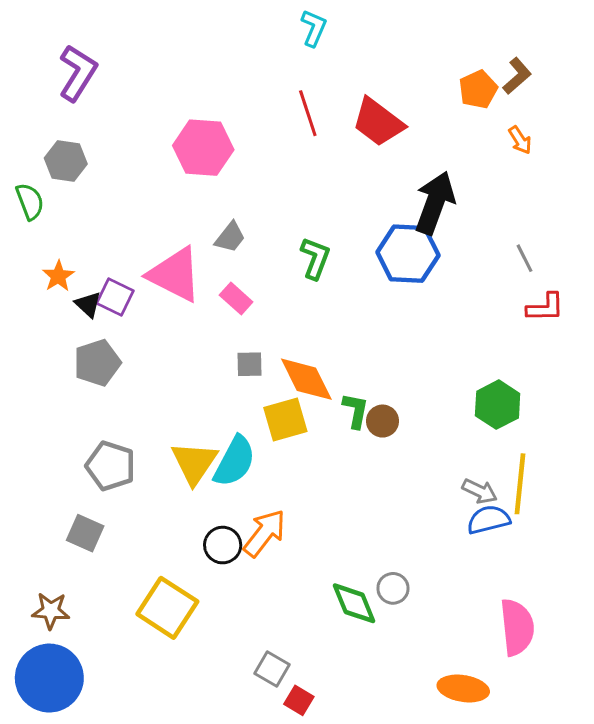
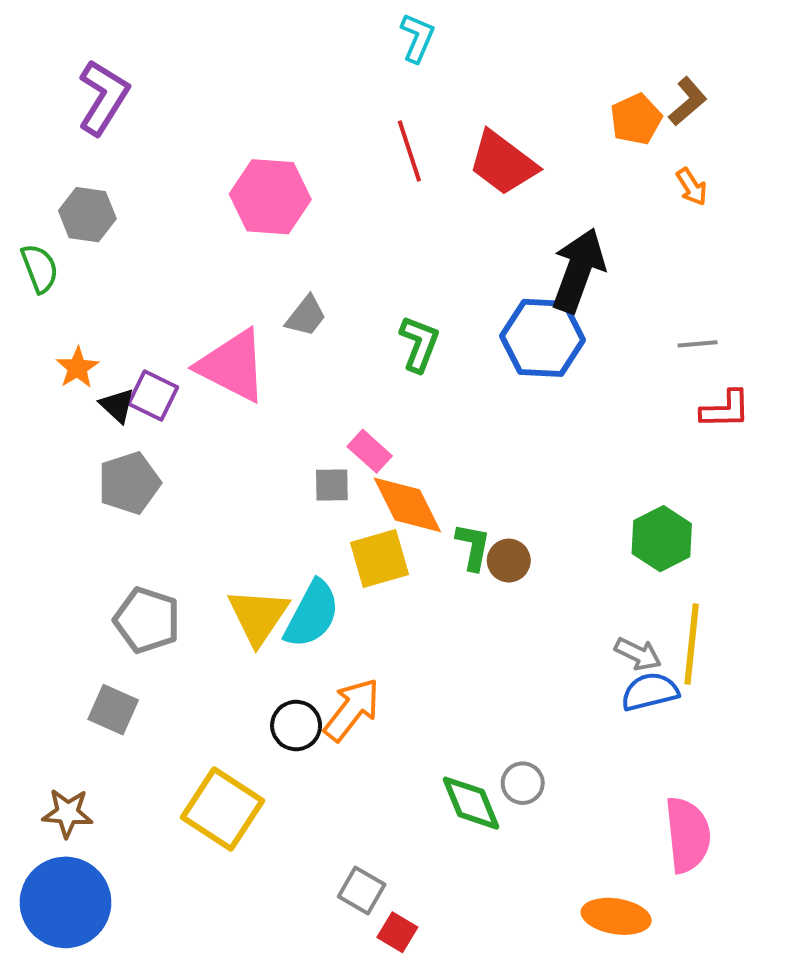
gray line: (524, 258) -> (698, 344), turned -68
pink rectangle: (236, 298) -> (370, 451), moved

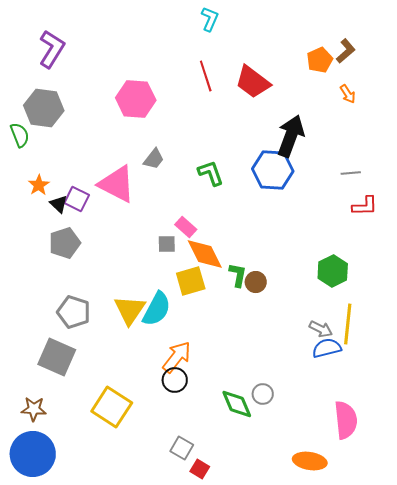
gray hexagon: (87, 215) -> (44, 108), size x1.4
green L-shape: (419, 344) -> (211, 173), turned -40
gray square: (113, 710) -> (57, 357), size x1.5
black circle: (296, 726) -> (175, 380), moved

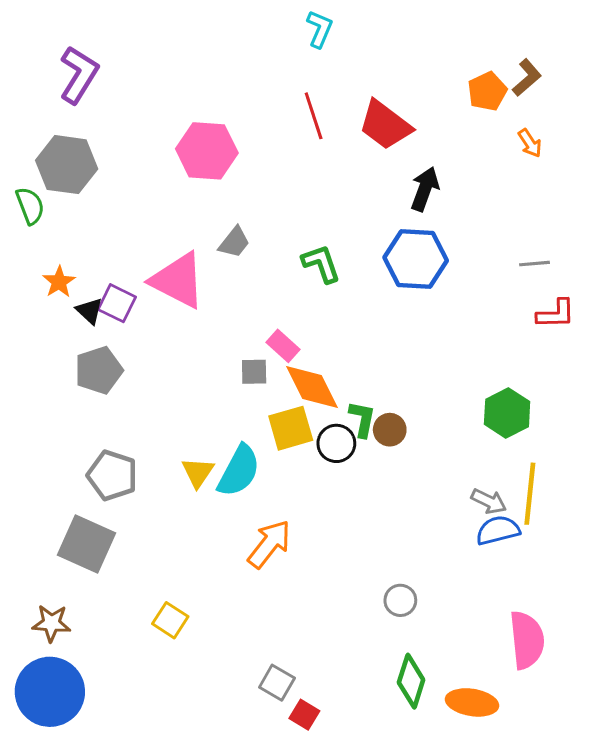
black arrow: (291, 136) -> (425, 189), moved, size x0.7
yellow triangle: (130, 310) -> (198, 472), size x0.7
black circle: (175, 380) -> (336, 443), moved
green diamond: (237, 404) -> (411, 681), moved, turned 40
yellow square: (112, 407) -> (170, 620), size x0.6

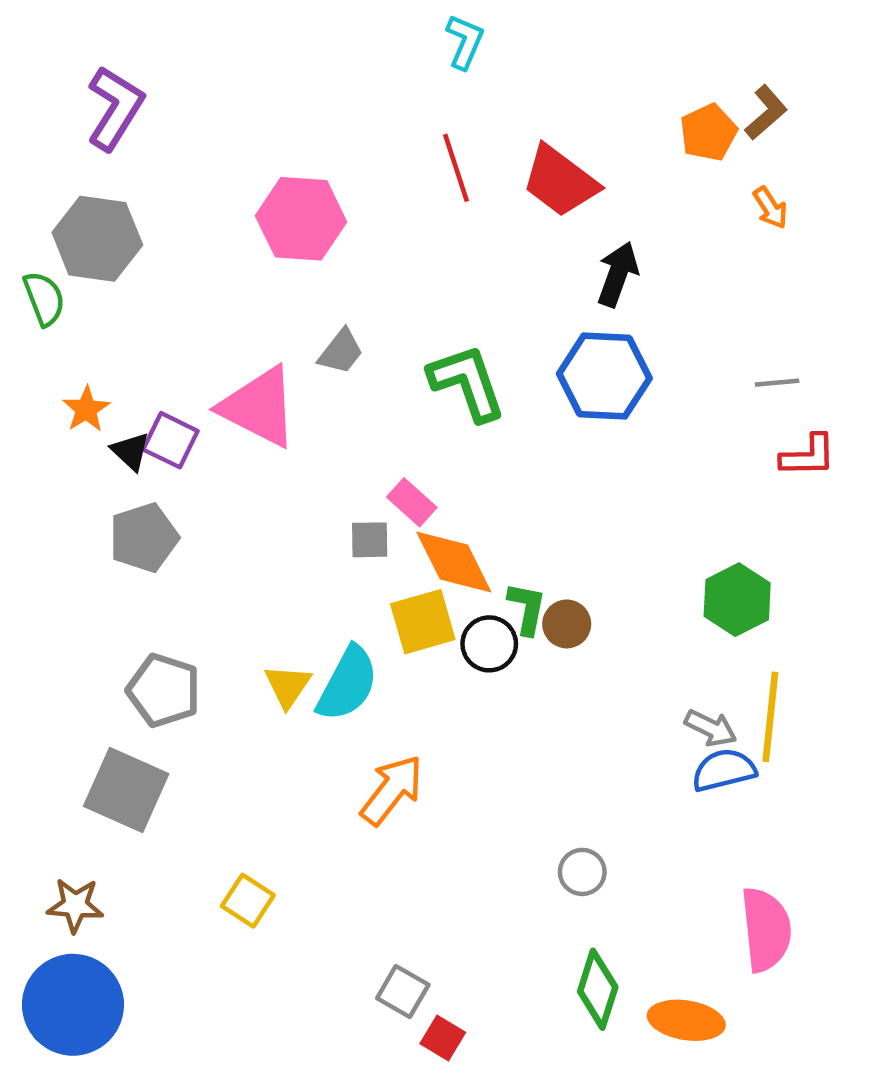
green L-shape: (321, 264) -> (467, 383), size x1.4

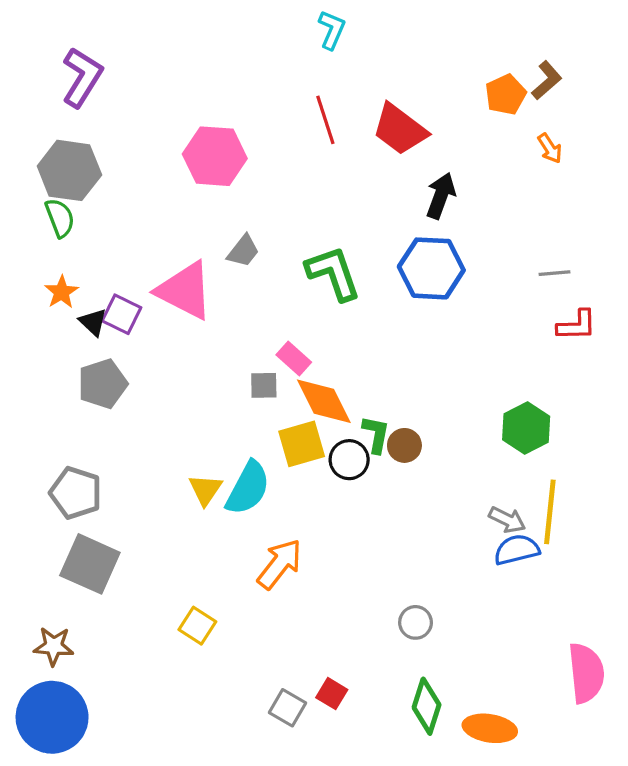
green semicircle: (44, 298) -> (60, 218), moved
gray pentagon: (164, 690) -> (76, 493), moved
yellow square: (248, 901) -> (197, 626), moved
pink semicircle: (766, 930) -> (586, 673), moved
red square: (443, 1038) -> (332, 694), moved

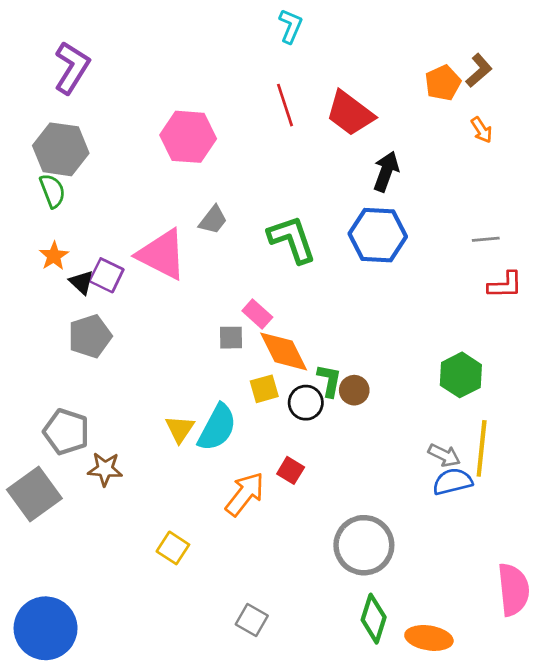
yellow square: (302, 444) -> (264, 389), size x0.7
gray square: (90, 564) -> (34, 494), moved, turned 30
gray circle: (416, 622) -> (364, 545), size x2.0
brown star: (54, 646) -> (105, 469), moved
red square: (332, 694) -> (291, 470), moved

